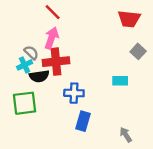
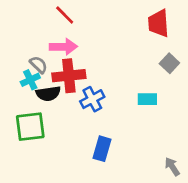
red trapezoid: (129, 19) -> (158, 23), turned 80
pink arrow: (52, 38) -> (63, 47), turned 70
blue cross: (74, 93) -> (92, 99), moved, turned -30
gray arrow: (126, 135) -> (172, 167), moved

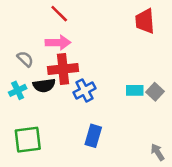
gray square: (169, 63) -> (155, 92), moved
gray semicircle: (39, 65) -> (25, 59), moved
cyan cross: (30, 80) -> (18, 90), moved
green square: (30, 127) -> (28, 140), moved

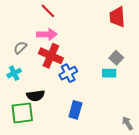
gray semicircle: (25, 59) -> (20, 48), turned -88
red cross: (63, 69) -> (51, 56), turned 30
black semicircle: (44, 85) -> (36, 96), moved
gray square: (155, 92) -> (116, 58), moved

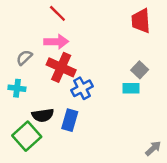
cyan cross: (14, 73) -> (17, 88), turned 32
blue rectangle: (75, 110) -> (70, 120), moved
green square: (22, 113) -> (27, 136), turned -35
gray arrow: (127, 123) -> (153, 148), turned 80

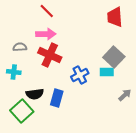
gray semicircle: (24, 58) -> (20, 47), turned 40
gray square: (140, 70) -> (114, 57), size x1.5
blue cross: (82, 88) -> (80, 75), moved
gray arrow: (153, 148) -> (125, 95), moved

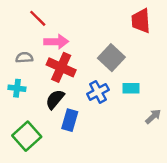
red line: (47, 11) -> (38, 18), moved
gray square: (114, 57) -> (111, 58), moved
black semicircle: (35, 94) -> (55, 99), moved, turned 138

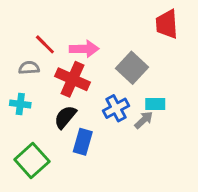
red line: (38, 18) -> (45, 44), moved
pink arrow: (56, 42) -> (84, 49), moved
gray arrow: (153, 116) -> (144, 120), moved

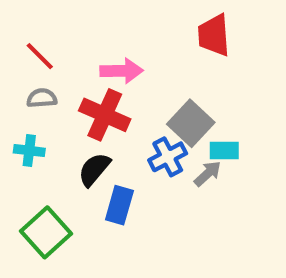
red trapezoid: (167, 24) -> (214, 35), moved
red line: (45, 44) -> (40, 56), moved
gray square: (132, 68) -> (191, 123), moved

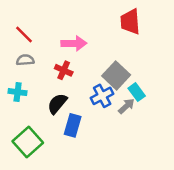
red cross: (105, 115) -> (64, 70), size x0.6
cyan rectangle: (224, 151) -> (137, 92), turned 54

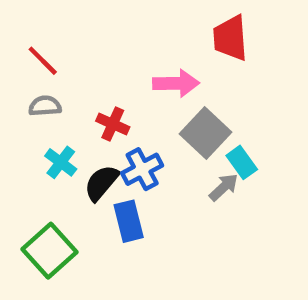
pink arrow: (74, 43) -> (176, 83), moved
cyan cross: (18, 92) -> (61, 162), moved, turned 30
blue cross: (102, 96) -> (142, 169), moved
blue rectangle: (73, 125) -> (129, 221), turned -30

